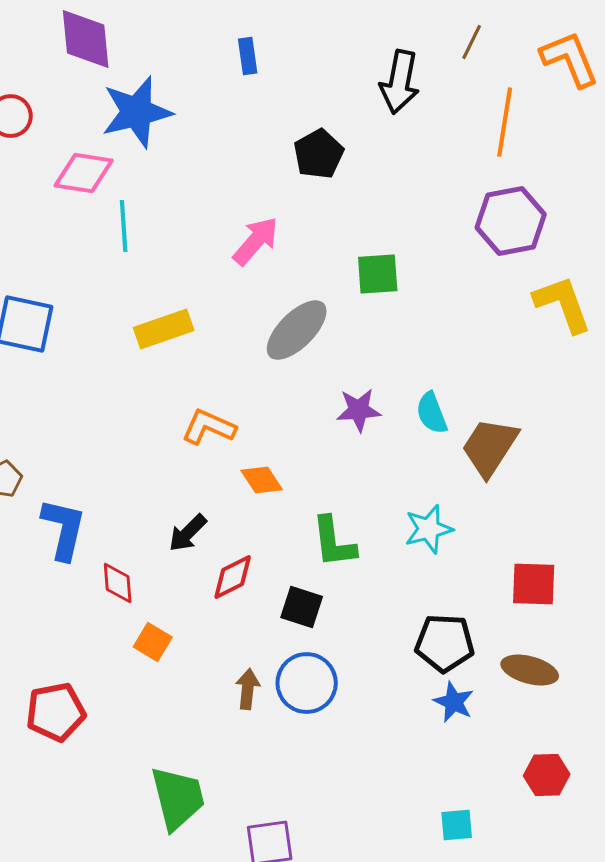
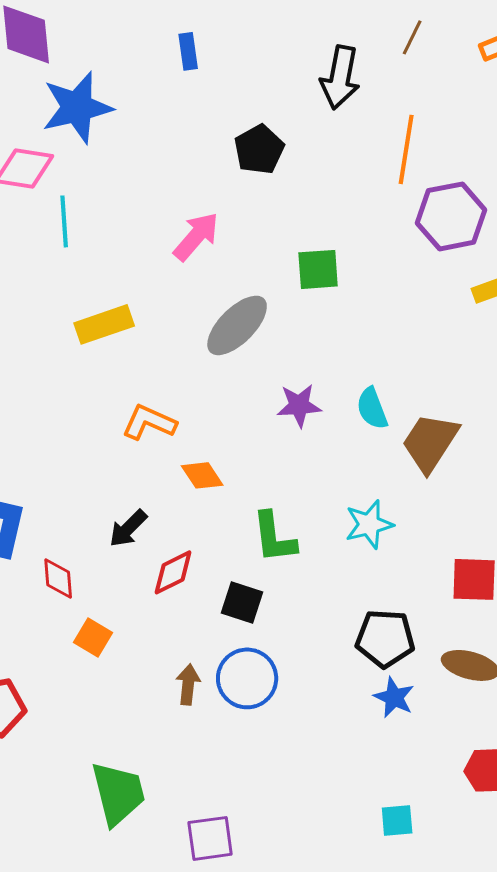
orange line: (505, 122) -> (406, 149), moved

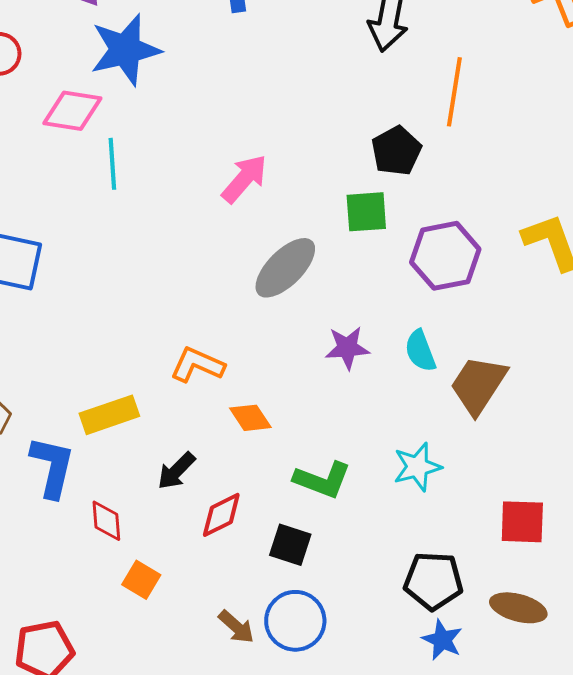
black pentagon: (259, 149) -> (396, 151), moved
purple hexagon: (451, 216) -> (445, 256), moved
yellow rectangle: (104, 324) -> (109, 415), moved
green L-shape: (274, 537) -> (322, 480), turned -62
brown arrow: (188, 684) -> (236, 627), turned 126

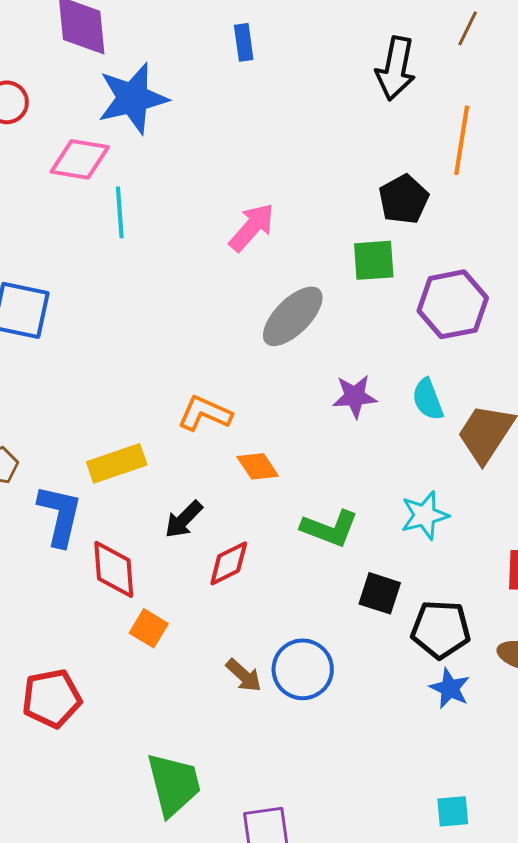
red diamond: (106, 521) -> (114, 569), size x1.4
black square: (290, 545) -> (380, 593), moved

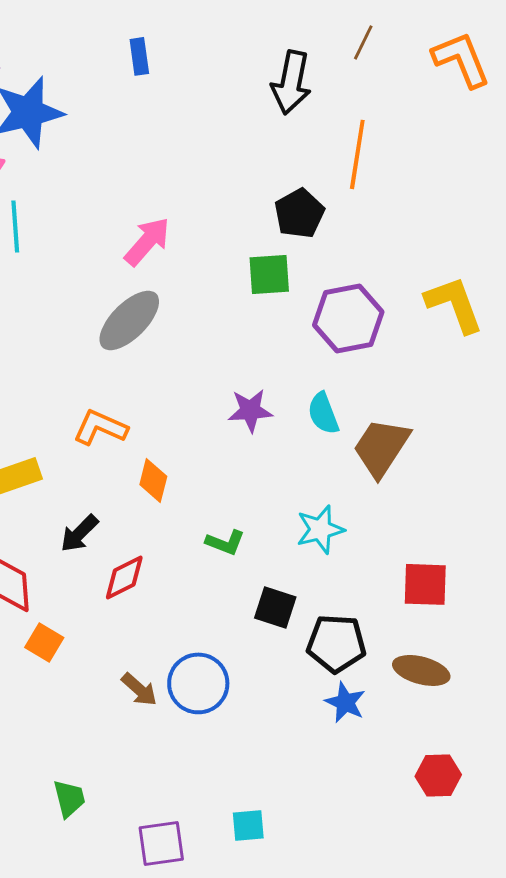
gray ellipse: (293, 316) -> (129, 320), moved
orange diamond: (258, 466) -> (153, 480), turned 48
green L-shape: (330, 528) -> (225, 542), size x0.7
green trapezoid: (174, 784) -> (69, 798), size x0.6
cyan square: (453, 811) -> (248, 825), moved

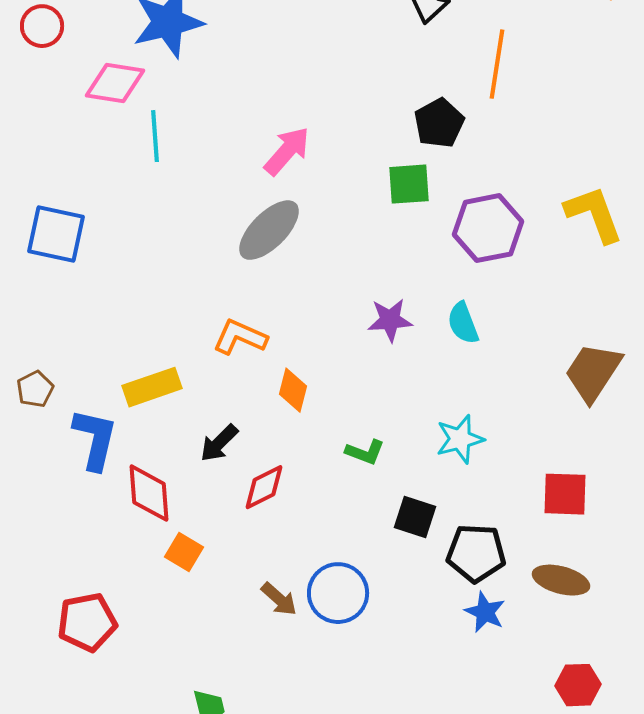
brown trapezoid: (381, 447) -> (593, 372), moved

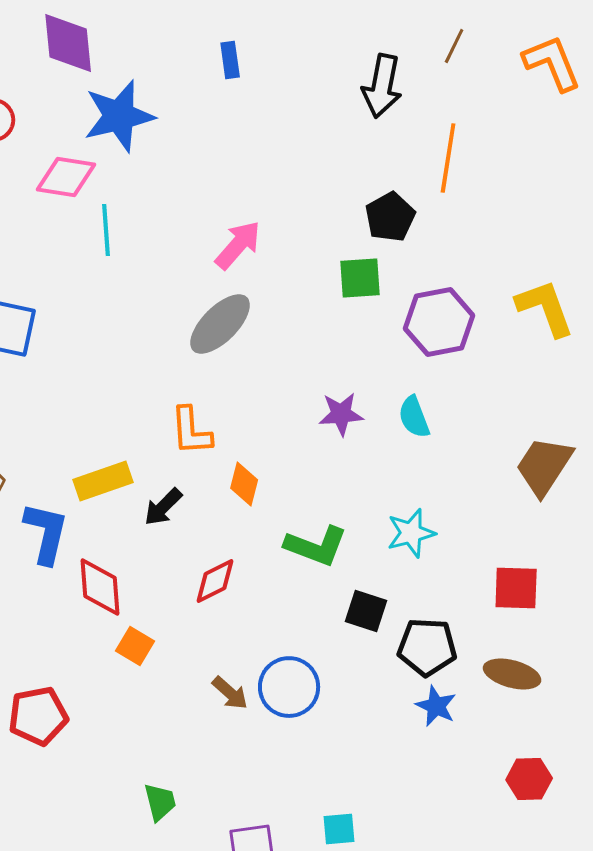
orange L-shape: (240, 337) -> (191, 431), turned -118
black arrow: (219, 443) -> (163, 507), moved
green L-shape: (365, 452) -> (316, 546), size x1.6

